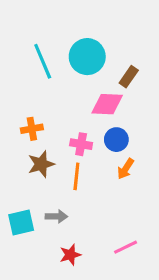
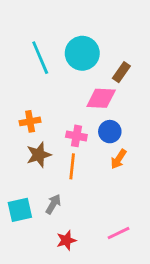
gray arrow: (56, 216) -> (53, 204), turned -60

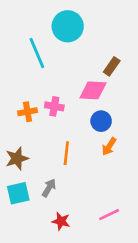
cyan circle: (82, 53) -> (68, 26), moved
pink cross: (76, 136) -> (54, 106), moved
brown star: (39, 155) -> (17, 158), moved
red star: (66, 240) -> (61, 221), turned 30

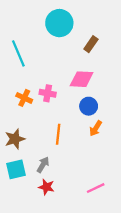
cyan line: (37, 53) -> (18, 53), moved
brown rectangle: (112, 66) -> (91, 44), moved
orange cross: (28, 112) -> (24, 98), turned 35
red star: (61, 221) -> (46, 187), moved

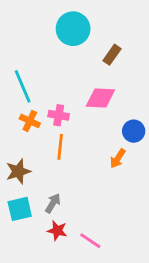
cyan line: (18, 53) -> (23, 86), moved
blue circle: (89, 106) -> (134, 131), moved
orange line: (58, 134) -> (60, 147), moved
pink line: (96, 188) -> (90, 241), moved, turned 60

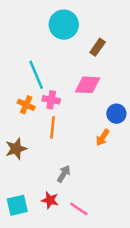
cyan line: (23, 86) -> (36, 75), moved
gray arrow: (53, 203) -> (64, 174), moved
cyan square: (20, 209) -> (17, 205), moved

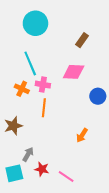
cyan circle: (64, 25) -> (35, 23), moved
orange arrow: (103, 137) -> (82, 135), moved
gray arrow: (64, 174) -> (28, 154), moved

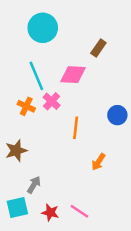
pink diamond: (74, 72) -> (73, 75), moved
pink cross: (43, 85) -> (52, 101), turned 32
orange line: (44, 108) -> (76, 128), moved
red star: (42, 169) -> (50, 213), moved

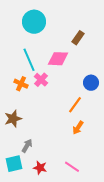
blue circle: (117, 115) -> (91, 83), moved
orange line: (76, 128) -> (75, 105), moved, turned 30
pink line: (79, 211) -> (72, 167), moved

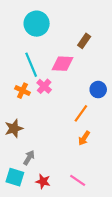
cyan square: (14, 164) -> (15, 177), turned 30

